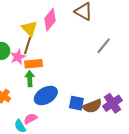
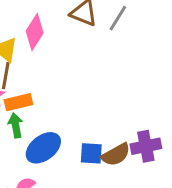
gray line: (104, 46) -> (118, 18), moved
purple cross: (112, 103) -> (146, 146), turned 30

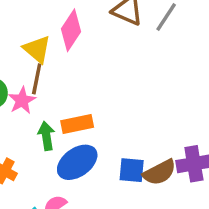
orange rectangle: (18, 102) -> (77, 124), moved

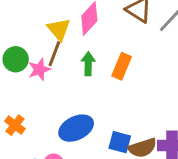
orange rectangle: (77, 124) -> (122, 66), moved, turned -65
green arrow: (46, 136) -> (88, 64), moved

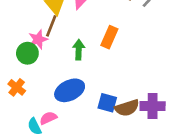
green circle: (16, 59) -> (27, 53), moved
green arrow: (88, 64) -> (79, 50), moved

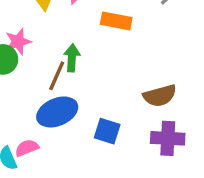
brown line: (51, 26) -> (57, 76), moved
orange rectangle: (109, 37) -> (116, 21), moved, turned 75
brown semicircle: (127, 108) -> (160, 96), moved

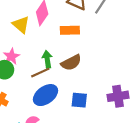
brown line: (57, 76) -> (40, 73), turned 54
brown semicircle: (160, 96) -> (71, 63), moved

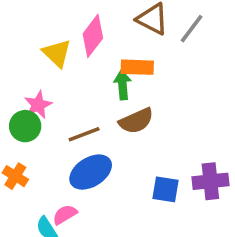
green arrow: (47, 59) -> (123, 85), moved
blue square: (79, 100) -> (166, 189), moved

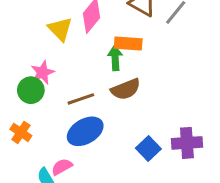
blue square: (166, 189) -> (148, 149), turned 35

